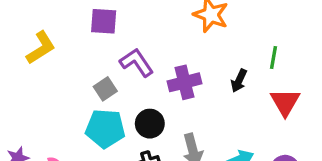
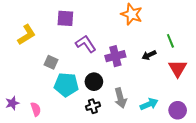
green line: (274, 58) -> (170, 41), turned -32
black arrow: (239, 81) -> (149, 55), turned 40
gray square: (105, 89) -> (51, 62), moved, turned -32

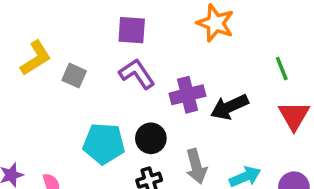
purple square: (65, 18) -> (132, 30), moved
black arrow: (149, 55) -> (229, 107), moved, size x1.5
gray square: (51, 62) -> (74, 76), moved

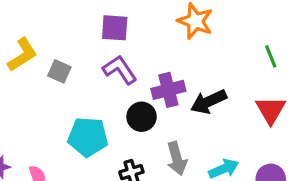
green line: (282, 69) -> (271, 56), moved
black circle: (151, 138) -> (142, 117), moved

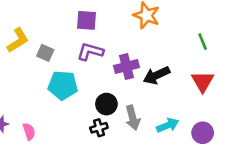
purple L-shape: (120, 70) -> (90, 52), turned -40
black circle: (142, 117) -> (106, 104), moved
cyan pentagon: (88, 137) -> (63, 85), moved

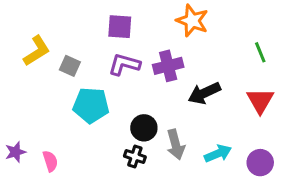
purple cross: (126, 67) -> (168, 66), moved
black cross: (99, 128) -> (135, 157), turned 35

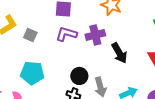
black arrow: (204, 93) -> (119, 53), turned -95
cyan pentagon: (91, 105) -> (32, 73), moved

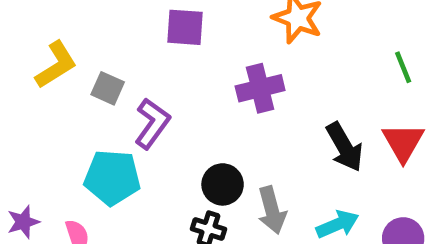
purple L-shape: (66, 34) -> (152, 123), moved, turned 110
black arrow: (119, 53) -> (345, 147), moved

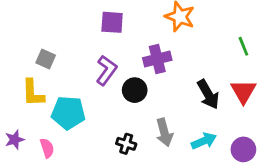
yellow L-shape: (56, 65) -> (33, 93), moved, turned 120
gray square: (108, 88) -> (46, 59), moved
purple L-shape: (152, 123) -> (106, 70), moved
black circle: (223, 184) -> (135, 90), moved

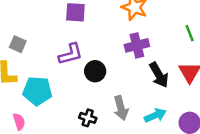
purple cross: (157, 59) -> (137, 45), moved
purple L-shape: (106, 70) -> (71, 54), turned 40

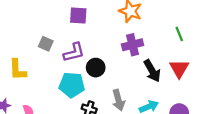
gray square: (18, 44) -> (46, 44), moved
cyan pentagon: (37, 91) -> (72, 85), moved

